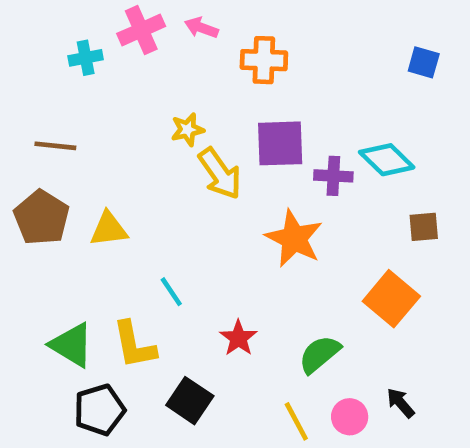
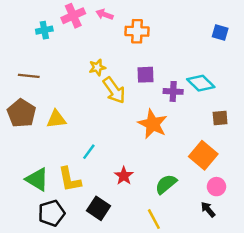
purple square: (280, 143) -> (145, 75), size x0.7
cyan line: (171, 292) -> (89, 152), turned 70
pink circle: (350, 417) -> (216, 187), moved

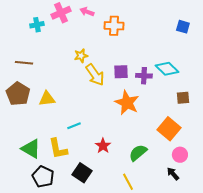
purple square: (145, 75) -> (121, 72), moved
cyan line: (89, 152) -> (74, 126), turned 32
black pentagon: (52, 213) -> (43, 177), turned -30

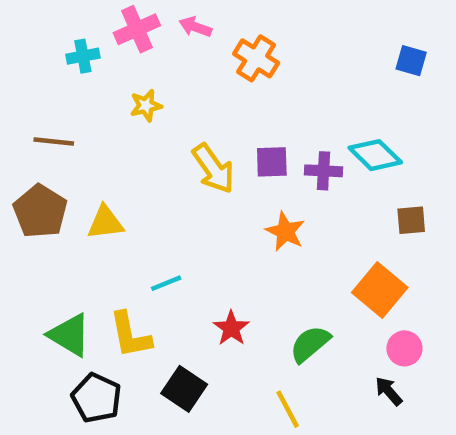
orange cross: (114, 26) -> (256, 58), turned 30
yellow star: (81, 56) -> (146, 106), moved
orange star: (127, 103) -> (285, 232), size x0.7

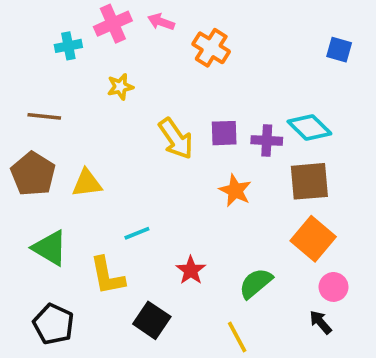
brown square: (411, 220) -> (309, 181), moved, size x1.6
green triangle: (69, 335) -> (50, 248), moved
black pentagon: (96, 398) -> (54, 324), moved

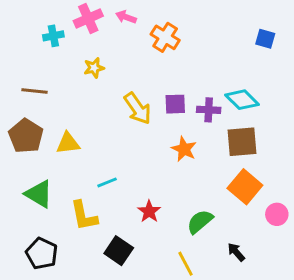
pink circle: (334, 287) -> (277, 214), moved
black arrow: (321, 322) -> (236, 252), moved

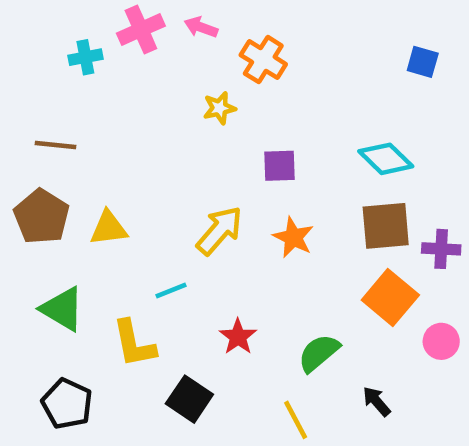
yellow star: (94, 68) -> (219, 108), moved
yellow arrow: (138, 108) -> (219, 230), moved, turned -104
purple cross: (209, 110) -> (441, 249), moved

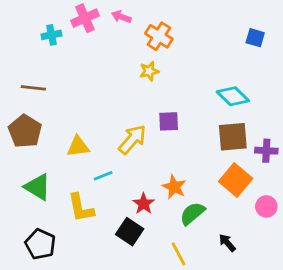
yellow star: (219, 108) -> (149, 71), moved
purple square: (279, 166) -> (169, 121), moved
yellow triangle: (109, 228) -> (78, 146), moved
orange star: (293, 237) -> (174, 187), moved
black square: (189, 399) -> (130, 232), moved

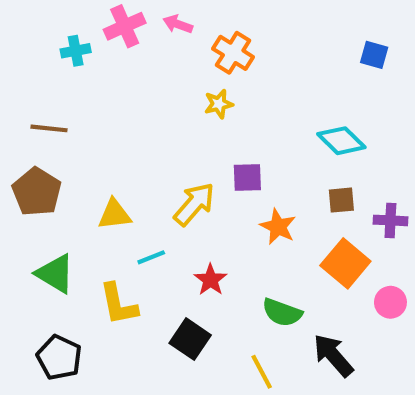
brown square: (233, 137) -> (341, 200), size x0.6
orange star: (174, 187) -> (278, 227), moved
red star: (144, 204) -> (211, 280), moved
green semicircle: (192, 213) -> (282, 312), turned -120
black arrow: (227, 243) -> (333, 355), size x1.6

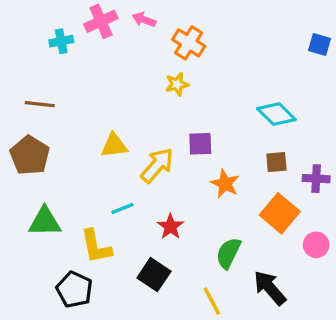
blue square: (374, 55) -> (319, 44), moved
yellow triangle: (114, 214) -> (114, 145), moved
green triangle: (55, 274) -> (45, 222), turned -32
green semicircle: (282, 312) -> (228, 253), turned 96
black pentagon: (59, 357) -> (74, 290), moved

